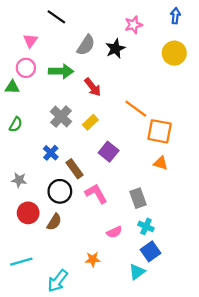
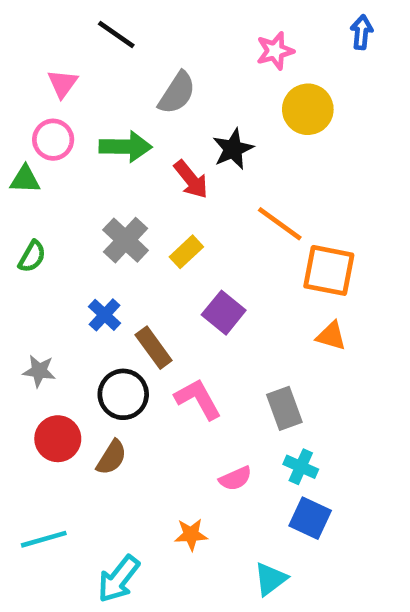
black star: (115, 49) -> (233, 149), moved
yellow circle: (174, 53) -> (308, 109), moved
blue square: (150, 251) -> (310, 518), turned -30
cyan triangle: (137, 272) -> (270, 579), moved

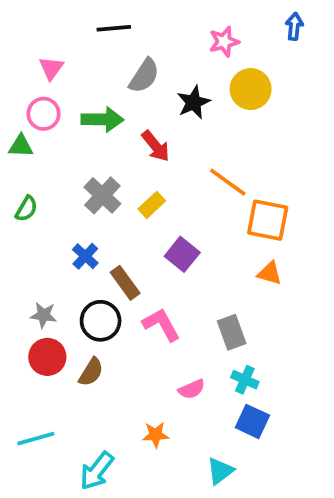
black line: (116, 34) -> (114, 28), moved, turned -40
black star: (233, 149) -> (194, 102), moved
gray star: (39, 371) -> (44, 315), moved

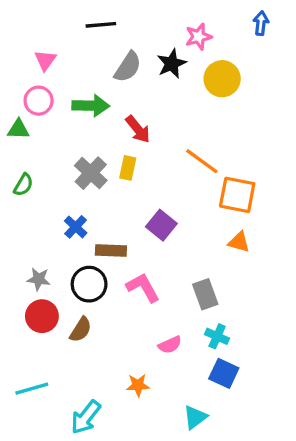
black star: (194, 102) -> (172, 64), moved
yellow rectangle: (152, 205) -> (128, 168), moved, turned -35
brown rectangle: (125, 283) -> (111, 250), turned -52

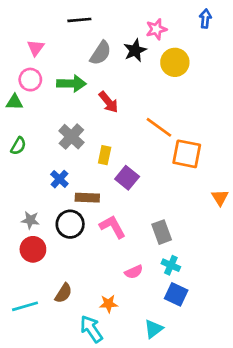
yellow rectangle: (128, 168) -> (105, 155), moved
orange triangle: (239, 242) -> (220, 198), moved, turned 42
brown semicircle: (81, 330) -> (63, 293), moved
cyan arrow: (86, 417) -> (91, 329), moved, turned 108

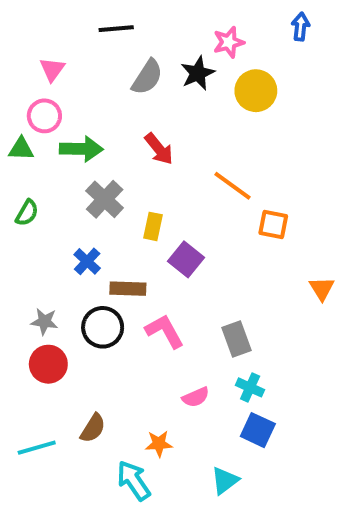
green arrow: (71, 84) -> (81, 149), moved
orange square: (187, 154) -> (273, 225), size x0.7

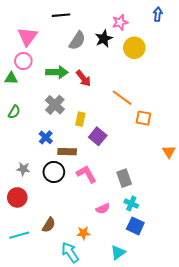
pink triangle: (52, 69) -> (27, 37), size x1.5
green arrow: (81, 149) -> (57, 72), moved
red circle: (48, 364) -> (17, 197), moved

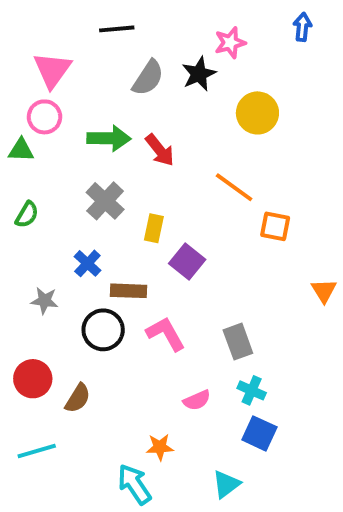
yellow circle: (134, 48) -> (257, 113), moved
gray star: (23, 169) -> (44, 301), moved
brown semicircle: (49, 225) -> (78, 398), moved

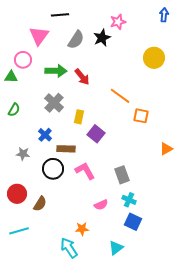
blue arrow: (302, 27) -> (164, 15), moved
pink triangle: (52, 70) -> (39, 36), moved
yellow circle: (257, 113) -> (154, 58), moved
orange triangle: (324, 291) -> (166, 149), turned 32

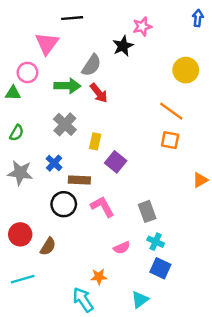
gray semicircle: (76, 40) -> (92, 65), moved
orange line: (120, 96) -> (171, 111), moved
gray star: (23, 154) -> (20, 173), moved, size x1.5

